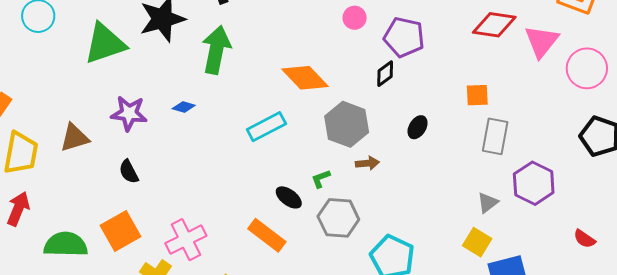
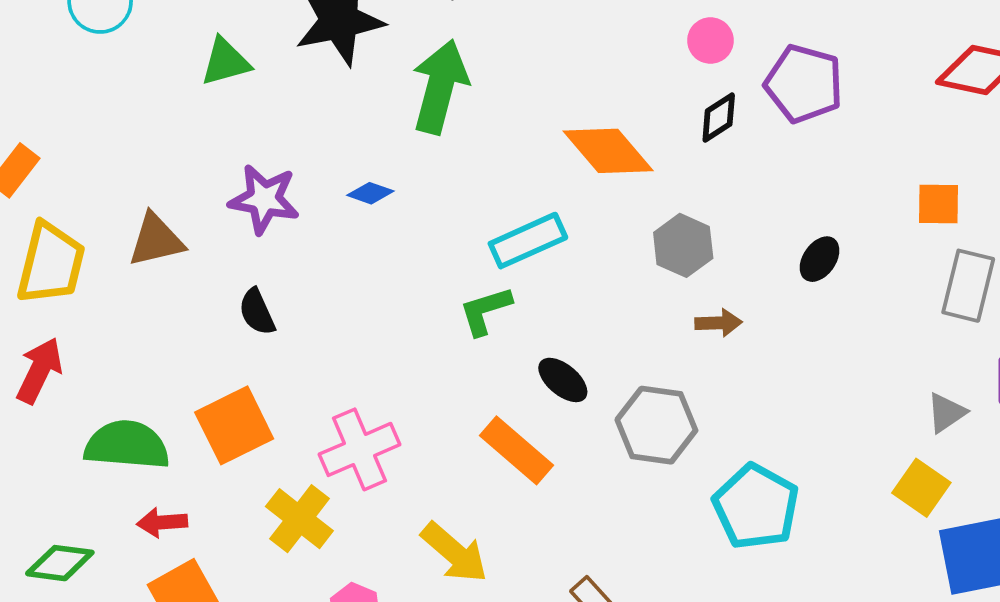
green triangle: (105, 44) -> (226, 62), size x0.6
black diamond: (385, 74) -> (719, 118), moved
gray hexagon: (347, 124) -> (683, 245), size x0.7
green L-shape: (321, 179) -> (485, 311), moved, size x1.4

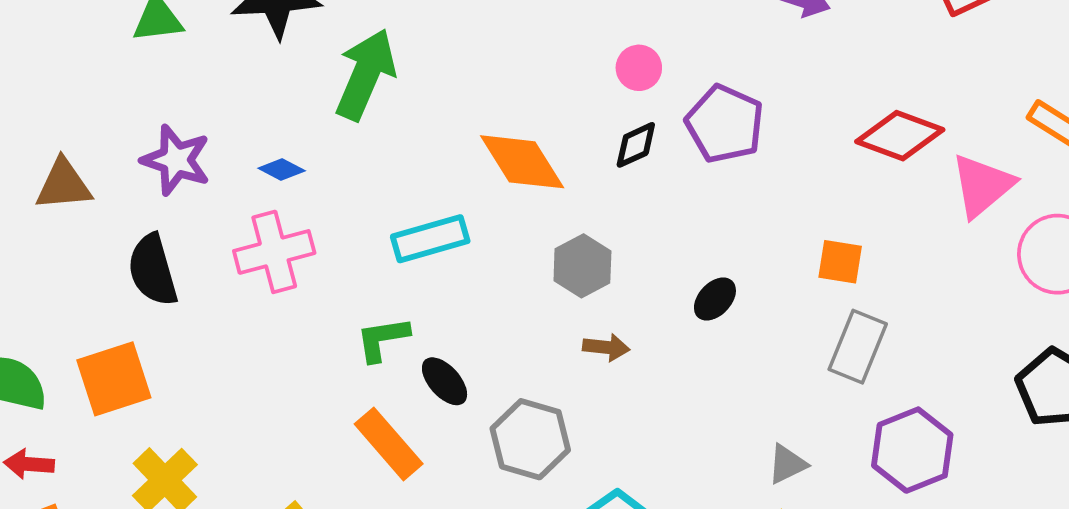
green L-shape: (485, 311) -> (383, 339), moved
black semicircle: (257, 312) -> (153, 270), size x1.5
gray triangle: (946, 413) -> (787, 464), moved
pink cross: (360, 449) -> (274, 252), moved

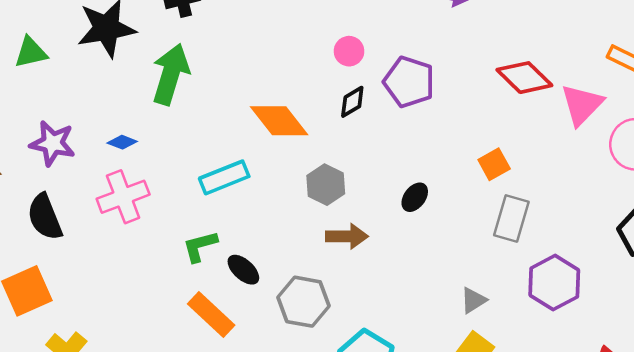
red diamond: (900, 136) -> (524, 78), turned 30
orange square: (840, 262) -> (494, 164), turned -32
brown arrow: (606, 347) -> (347, 236), size x1.4

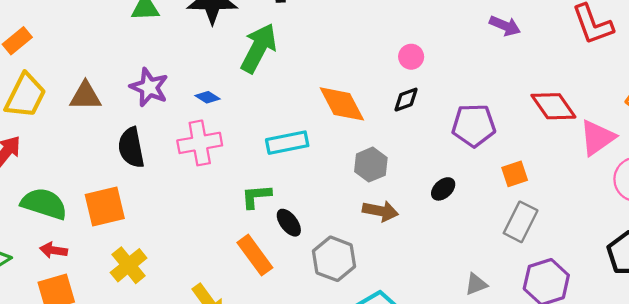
purple pentagon: (409, 82) -> (474, 125), moved, turned -30

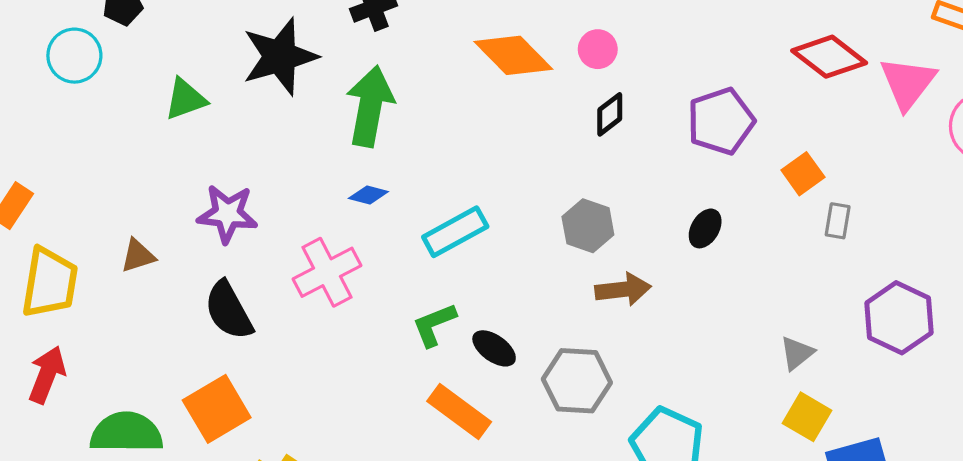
brown triangle: (85, 96) -> (138, 256), size x0.7
blue diamond: (208, 97) -> (368, 195), moved
orange diamond: (342, 104) -> (513, 55), moved
gray rectangle: (521, 222) -> (838, 221), moved, size x0.6

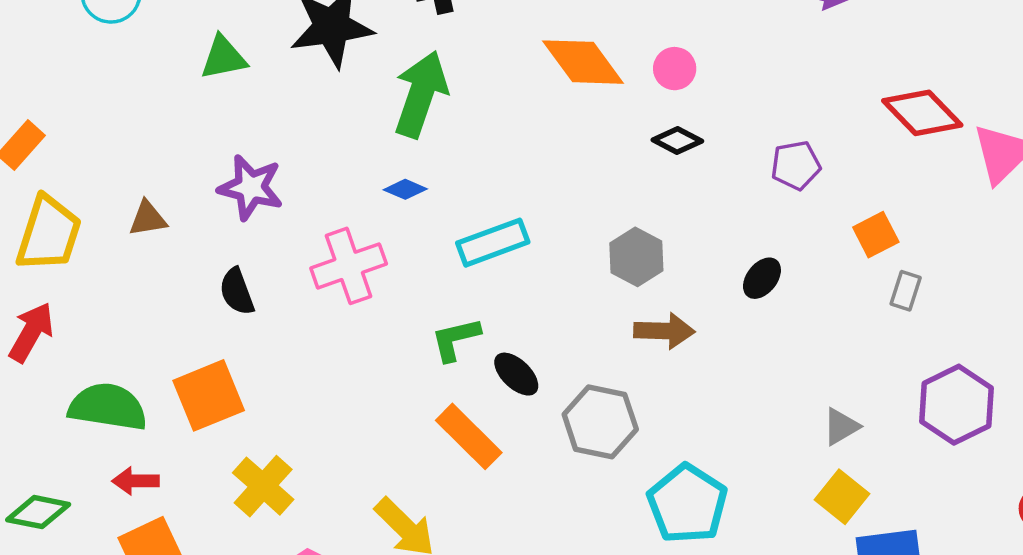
black diamond: (610, 114) -> (677, 141), turned 57
purple pentagon: (721, 121) -> (796, 165), size x0.7
black semicircle: (229, 310) -> (237, 292), size x0.7

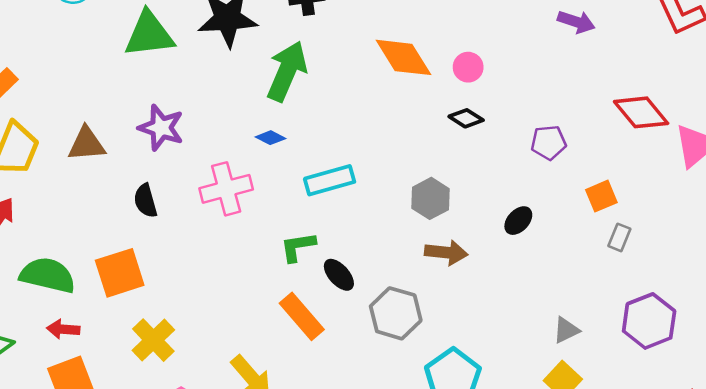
green triangle: (223, 58) -> (149, 34), size x1.5
brown triangle: (148, 219) -> (86, 144), size x1.4

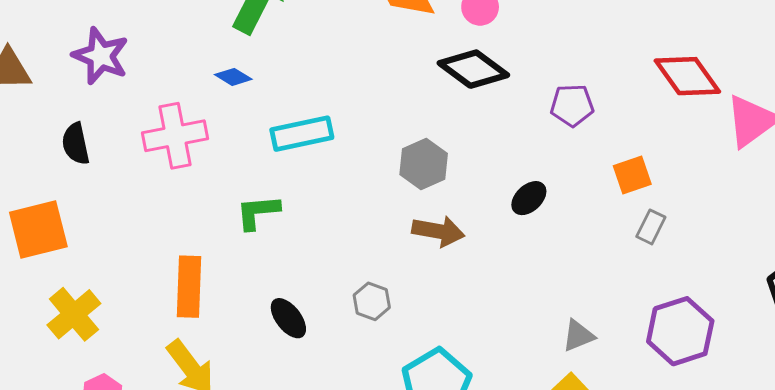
black diamond: (466, 118) -> (473, 69), size x1.6
black ellipse: (339, 275) -> (288, 318), moved
gray hexagon: (396, 313) -> (372, 301), size x0.6
orange rectangle: (302, 316) -> (189, 287), moved, turned 39

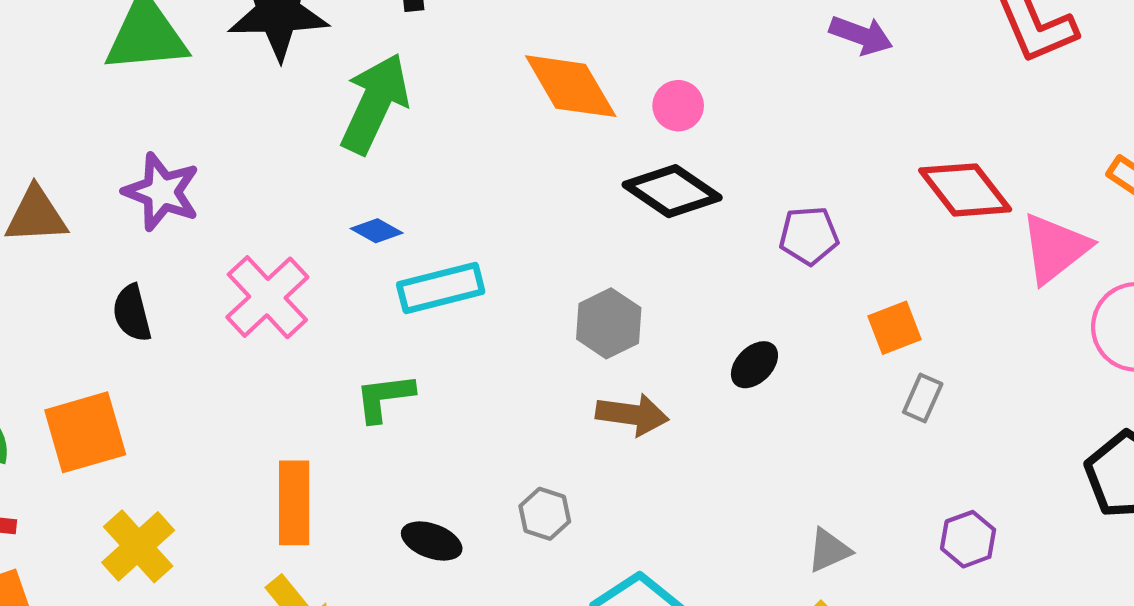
blue diamond: (233, 77) -> (377, 231), moved
pink cross: (175, 136) -> (267, 297), turned -30
black ellipse: (288, 318) -> (432, 541), turned -30
purple hexagon: (680, 331) -> (968, 539), size x0.6

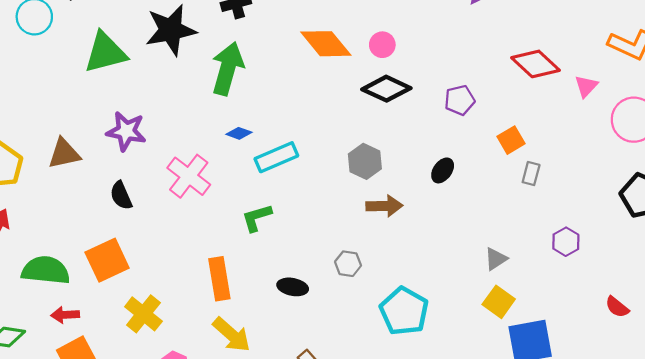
pink triangle: (1055, 248) -> (586, 86), size x0.6

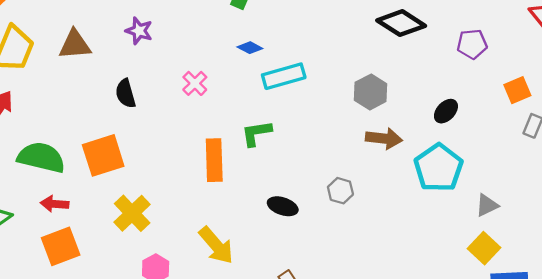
purple star: (126, 131) -> (139, 31), size x0.7
pink cross: (189, 176) -> (195, 83), size x0.6
orange rectangle: (219, 279) -> (214, 160), moved
cyan pentagon: (404, 311) -> (438, 168), moved

